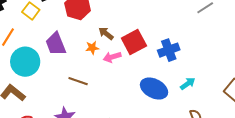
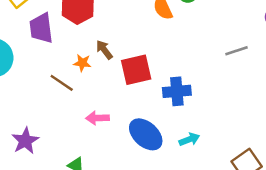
purple trapezoid: (56, 44) -> (41, 28), moved
pink arrow: (112, 57) -> (97, 118), moved
brown line: (78, 81) -> (62, 83), moved

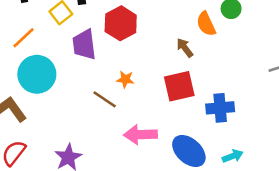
brown arrow: (104, 50) -> (185, 48), moved
pink arrow: (97, 118) -> (141, 135), size x1.4

